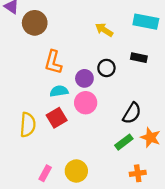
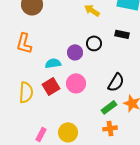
orange L-shape: (53, 62) -> (24, 43), moved
pink circle: (86, 103) -> (76, 83), moved
orange cross: (138, 173) -> (110, 128), moved

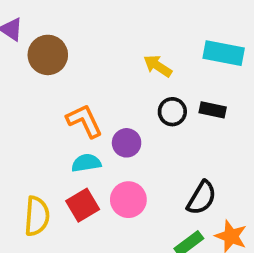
orange L-shape: (24, 43) -> (84, 121), moved, turned 140
black circle: (94, 43) -> (172, 112), moved

